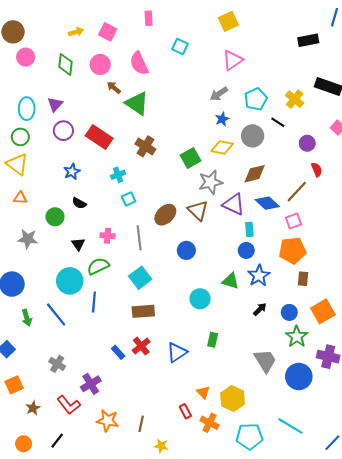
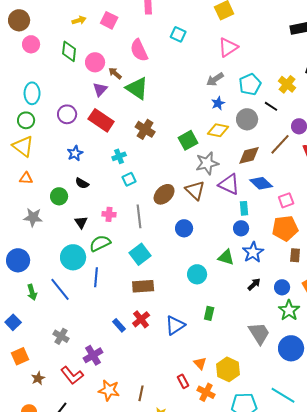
pink circle: (100, 64) -> (95, 62), moved
purple triangle: (55, 104) -> (100, 89), moved
brown line: (297, 192) -> (280, 144), moved

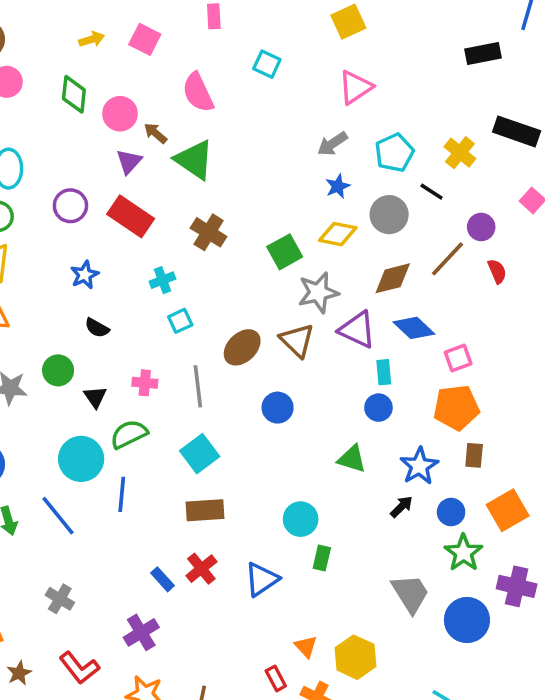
green circle: (59, 196) -> (58, 370), moved
blue star: (253, 252) -> (419, 466), moved
cyan circle: (197, 274) -> (301, 519), moved
purple cross: (93, 355) -> (141, 632), moved

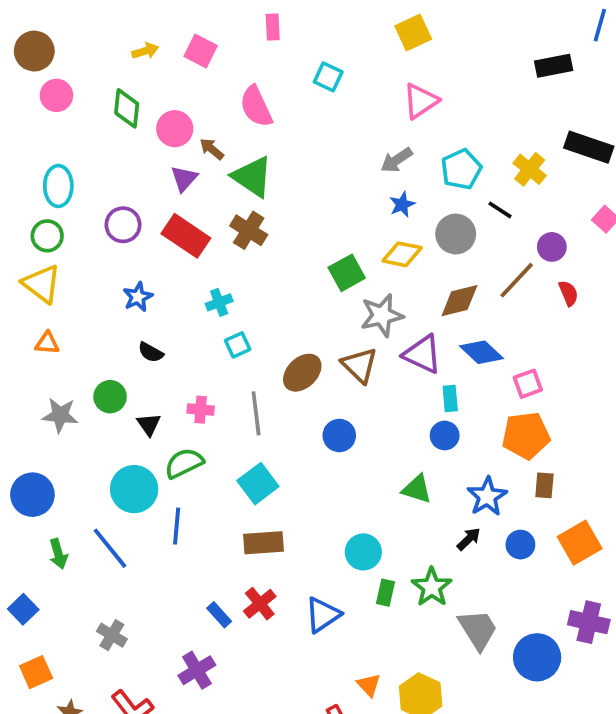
brown cross: (209, 232) -> (249, 230), moved
green star: (463, 553) -> (432, 587), moved

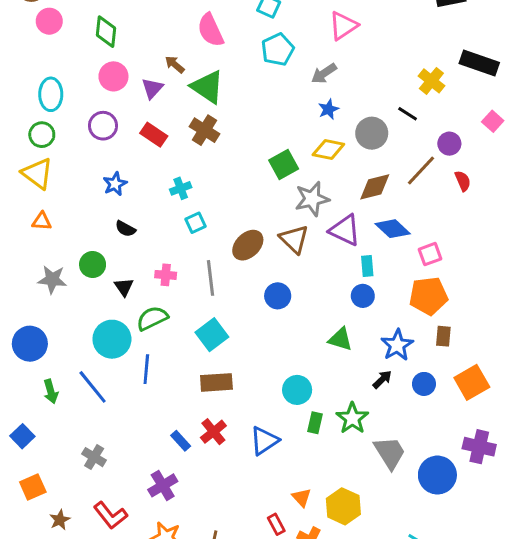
pink circle: (175, 129) -> (113, 76), moved
cyan pentagon: (461, 169) -> (278, 50), moved
red rectangle: (186, 236) -> (154, 135), size x0.7

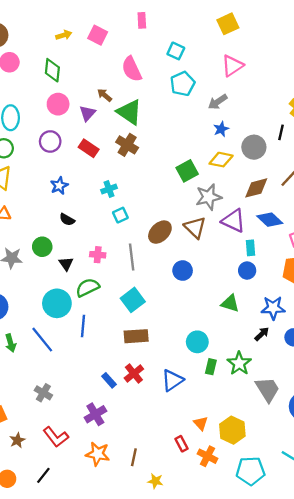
black line: (408, 114) -> (281, 132), turned 70
blue star: (397, 345) -> (273, 308), turned 30

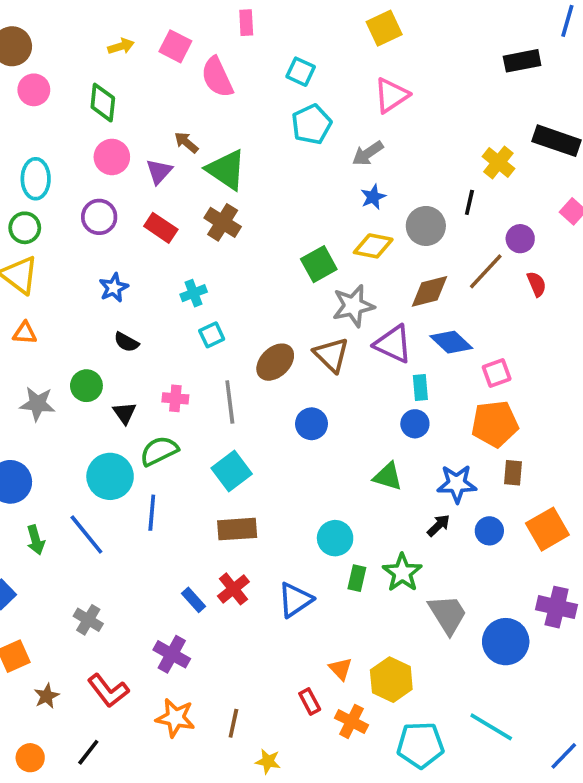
pink semicircle: (132, 69) -> (217, 77), moved
purple cross: (95, 414) -> (172, 654), turned -30

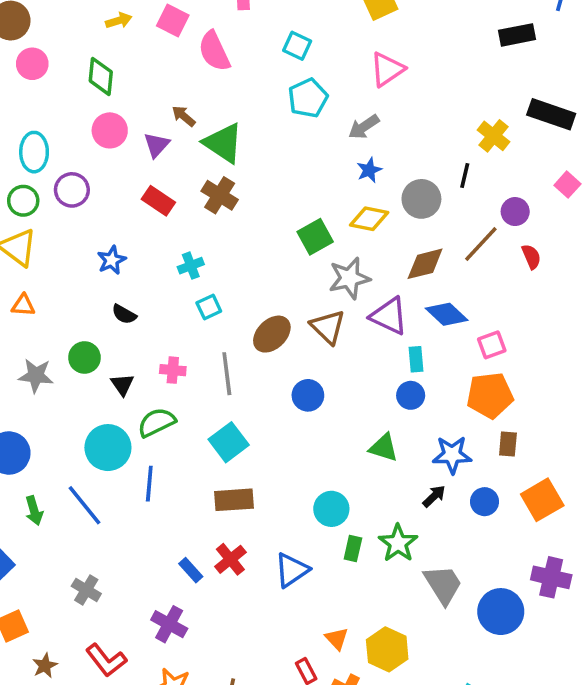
purple circle: (99, 217) -> (72, 190), moved

